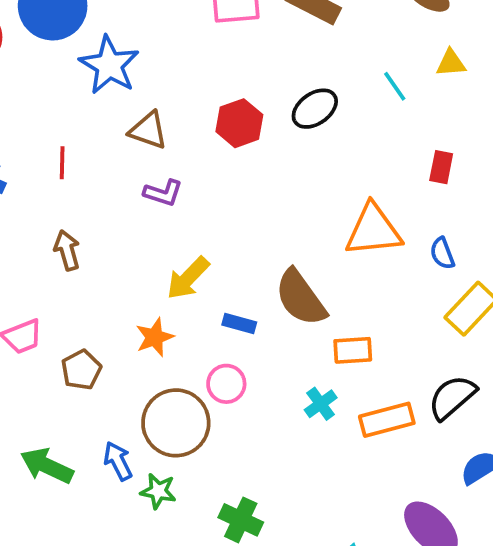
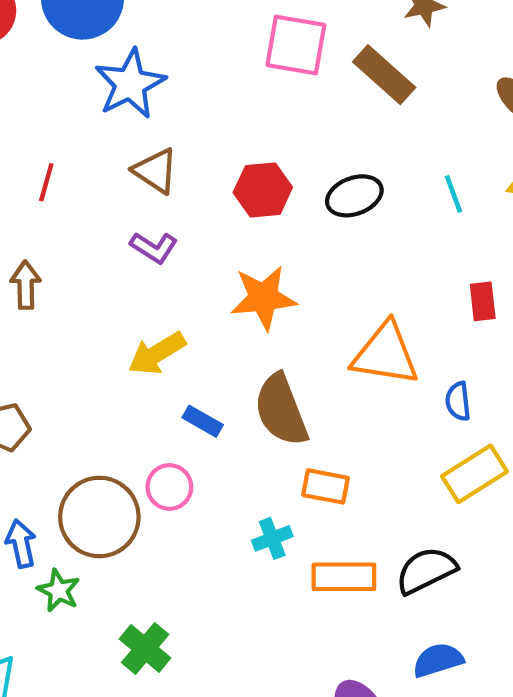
red rectangle: (441, 167) -> (483, 301), turned -32
orange star: (155, 337) -> (263, 298), moved, size x1.4

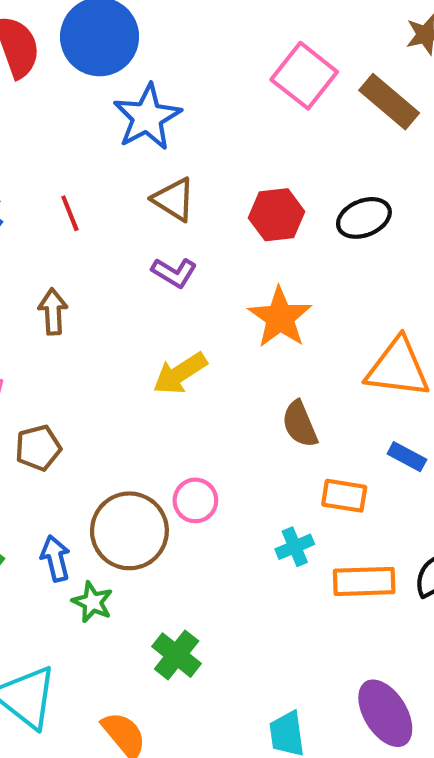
pink square: (296, 45) -> (304, 76), turned 30
red line: (46, 182) -> (70, 213), turned -36
orange star: (263, 298) -> (280, 317), turned -30
brown semicircle: (281, 410) -> (300, 424), size x0.7
blue rectangle: (203, 421) -> (407, 457), moved

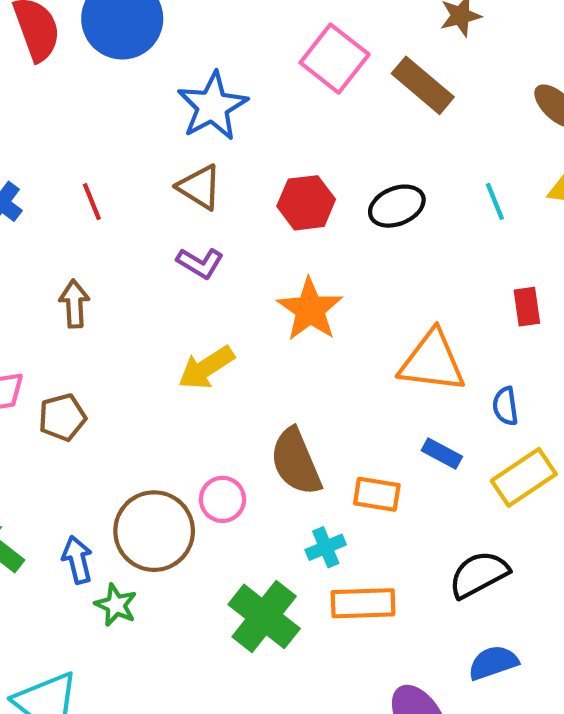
blue star: (147, 117) -> (213, 106), moved
brown semicircle: (300, 424) -> (296, 462), moved, size x1.4
brown pentagon: (38, 448) -> (62, 417), moved
orange rectangle: (364, 581) -> (363, 603), moved
green cross: (177, 655) -> (264, 616), moved, size x1.4

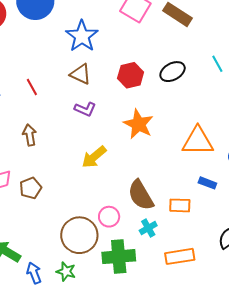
cyan cross: (326, 547) -> (148, 228), moved
blue arrow: (77, 560) -> (34, 273), moved
green cross: (264, 616) -> (119, 257), moved, turned -36

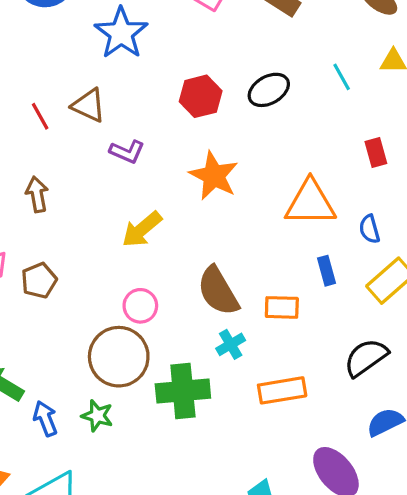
brown triangle: (81, 74) -> (89, 105), moved
blue rectangle: (207, 183) -> (327, 271), turned 54
pink circle: (109, 217) -> (140, 306), moved

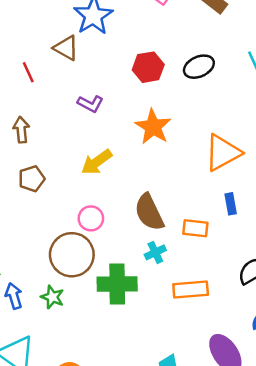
brown triangle: (89, 105) -> (66, 48), moved
orange triangle: (310, 203) -> (223, 153), turned -33
brown pentagon: (39, 280) -> (32, 179), moved

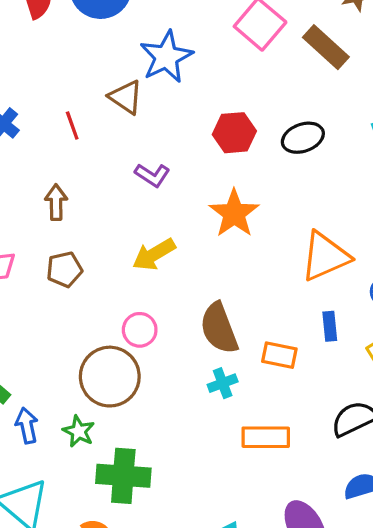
green cross: (117, 284) -> (123, 476), moved

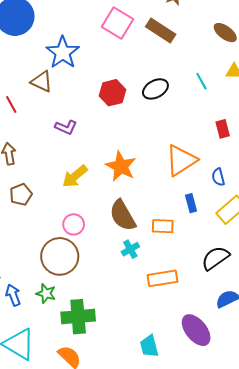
orange star: (234, 213) -> (121, 166), moved

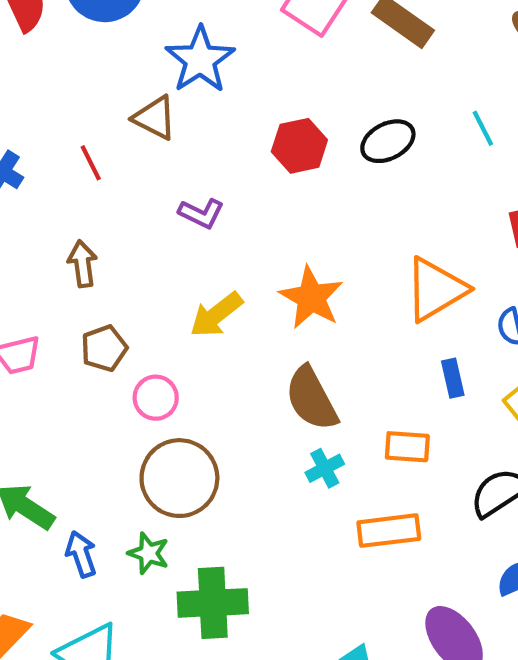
pink circle: (74, 224) -> (156, 398), moved
orange rectangle: (163, 226) -> (407, 447), moved

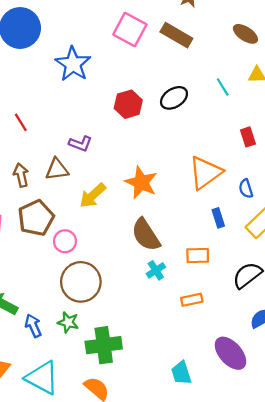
brown triangle: (155, 118) -> (57, 169), moved, turned -30
brown pentagon: (104, 348) -> (36, 218), size x1.5
orange rectangle: (389, 531) -> (192, 300), size x0.7

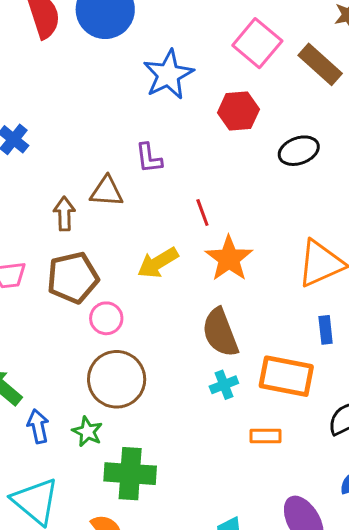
red hexagon: (128, 104) -> (238, 111), moved
red line: (21, 122) -> (202, 213), moved
purple L-shape: (80, 144) -> (149, 158), moved, turned 50
brown triangle: (57, 169) -> (107, 191), moved
orange rectangle: (198, 256) -> (286, 376), size x1.6

